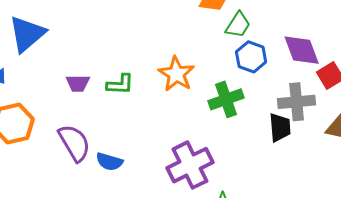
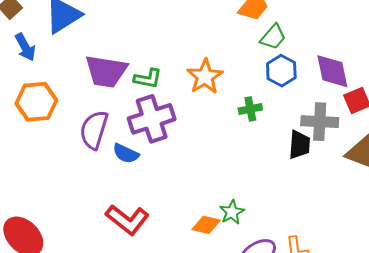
purple trapezoid: (78, 83) -> (106, 71), size x1.8
green cross: (226, 99) -> (250, 109), size x0.7
purple semicircle: (74, 143) -> (94, 130), turned -141
purple cross: (190, 165) -> (152, 119), moved

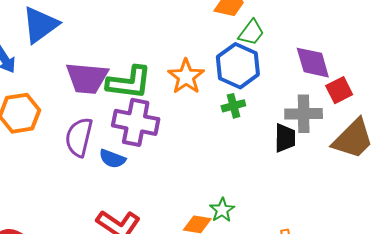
blue hexagon: (281, 71) -> (238, 66), moved, size x1.4
green L-shape: (148, 79) -> (129, 82), size x1.6
purple cross: (152, 119) -> (136, 122), turned 33

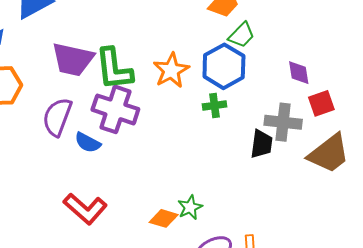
purple diamond: (313, 63) -> (299, 73), size x0.7
green L-shape: (129, 82) -> (114, 69), turned 69

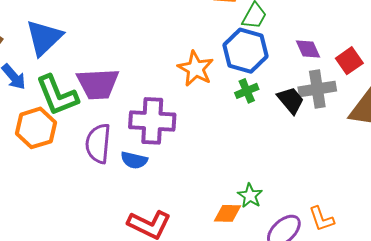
green L-shape: (114, 69) -> (57, 95), moved
purple diamond: (299, 73) -> (308, 49), moved
black trapezoid: (262, 144) -> (291, 100), moved, turned -32

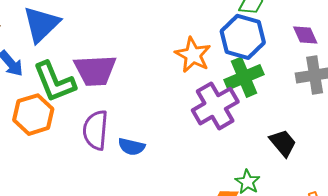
green cross: (247, 91) -> (244, 77), size x1.6
black trapezoid: (291, 100) -> (283, 143), moved
purple cross: (152, 121) -> (215, 106), moved, turned -33

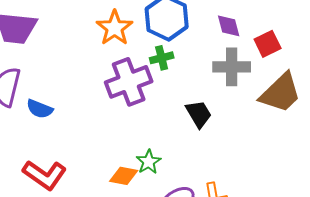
green cross: (244, 77) -> (162, 58), size x0.6
black trapezoid: (283, 143) -> (199, 114), moved

